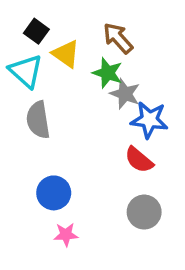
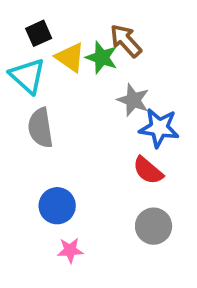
black square: (36, 31) -> (39, 33), turned 30
green star: (108, 73) -> (102, 57), moved

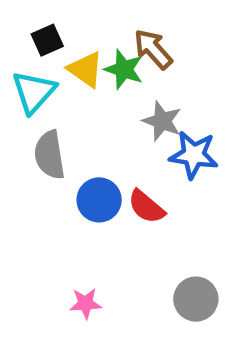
cyan triangle: (27, 76) -> (34, 92), turned 30
red semicircle: (148, 171) -> (146, 207), moved
blue circle: (57, 206) -> (99, 200), moved
gray circle: (154, 226) -> (196, 299), moved

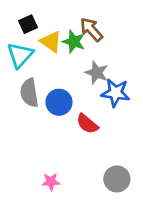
blue circle: (99, 200) -> (59, 102), moved

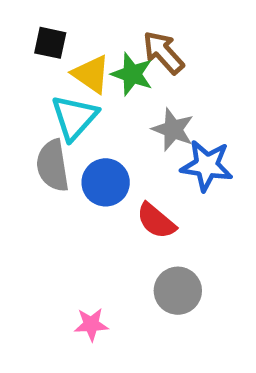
black square: (28, 24) -> (50, 43), turned 36
cyan triangle: (20, 55) -> (74, 117), moved
gray circle: (117, 179) -> (178, 291), moved

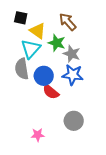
green star: (132, 74) -> (57, 43), moved
blue star: (207, 166) -> (73, 75), moved
red semicircle: (156, 221) -> (51, 92), moved

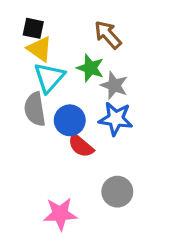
yellow triangle: (38, 31) -> (40, 49), moved
pink star: (38, 135) -> (60, 214), size x1.5

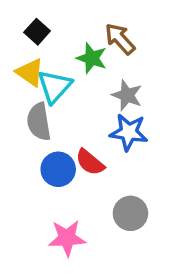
black square: (33, 28) -> (37, 32), turned 30
yellow triangle: (40, 49) -> (30, 72), moved
green star: (90, 68) -> (92, 58), moved
blue circle: (70, 120) -> (58, 169), moved

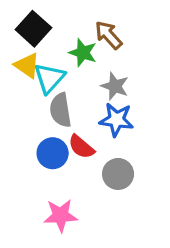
black square: (37, 32) -> (33, 29), size x1.5
gray semicircle: (39, 122) -> (61, 110), moved
gray circle: (130, 213) -> (118, 174), moved

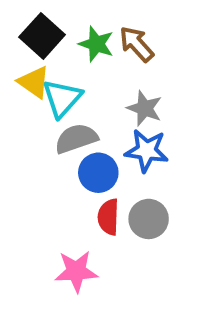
green star: (83, 53) -> (96, 44), moved
gray semicircle: (61, 110) -> (76, 139), turned 80
red semicircle: (81, 147) -> (108, 217), moved, turned 52
blue circle: (53, 153) -> (98, 173), moved

